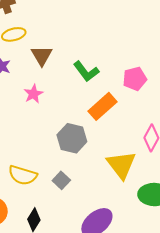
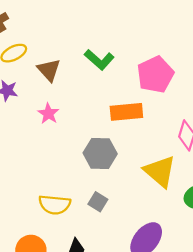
green L-shape: (86, 71) -> (99, 60), moved
pink pentagon: (135, 79) -> (155, 75), size x1.4
orange rectangle: (103, 106) -> (126, 112), turned 48

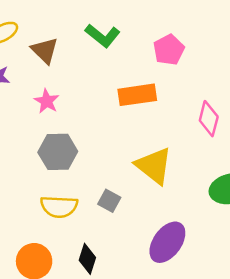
pink pentagon: (155, 75) -> (169, 50), size x0.7
gray hexagon: (100, 153) -> (58, 152), moved
yellow triangle: (160, 171) -> (154, 166), moved

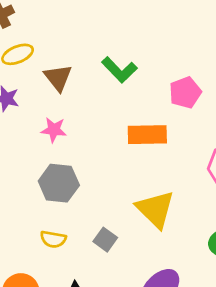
pink star: (47, 101) -> (54, 130), turned -30
yellow semicircle: (59, 207) -> (53, 239), size x0.7

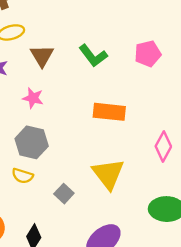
pink pentagon: (185, 93) -> (148, 54), moved
yellow semicircle: (53, 239) -> (22, 176), moved

